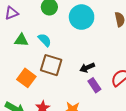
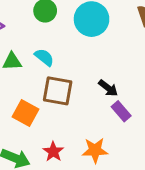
black arrow: (87, 68) -> (108, 88), turned -112

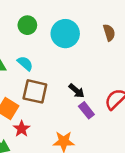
red star: (53, 152) -> (22, 129), moved

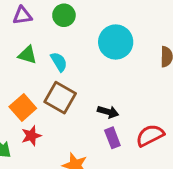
green circle: (27, 25) -> (64, 15), moved
black arrow: (77, 91) -> (108, 112), turned -42

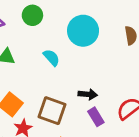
cyan semicircle: (59, 62) -> (51, 58), moved
brown square: (60, 98) -> (52, 111), moved

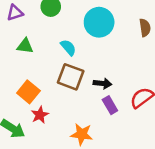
brown square: (52, 111) -> (71, 77), moved

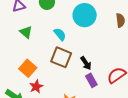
green triangle: (25, 46) -> (26, 32), turned 32
black arrow: (102, 83) -> (86, 63), turned 48

